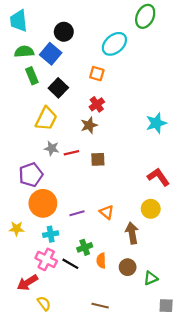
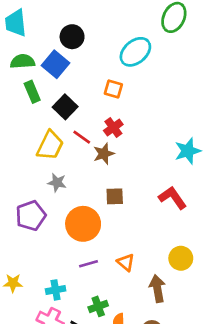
red line: (71, 153) -> (82, 137), moved, turned 48
red L-shape: (158, 177) -> (173, 198), moved
orange circle: (43, 203) -> (83, 224), moved

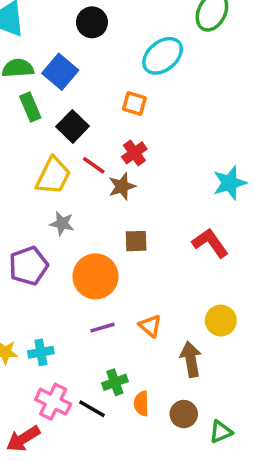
black circle: (72, 37) -> (92, 22), moved
cyan cross: (56, 290) -> (41, 352), moved

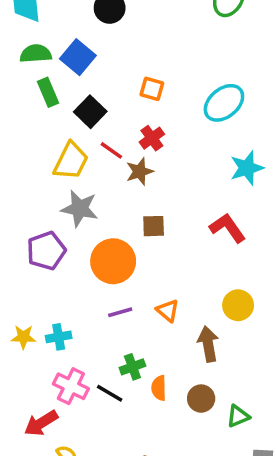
cyan ellipse: (163, 56) -> (224, 103), moved
gray star: (62, 223) -> (80, 208), size x1.5

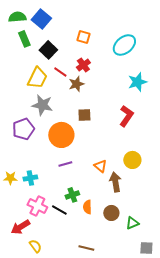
red L-shape: (227, 228) -> (126, 116), turned 70
orange triangle: (168, 311) -> (100, 166), moved

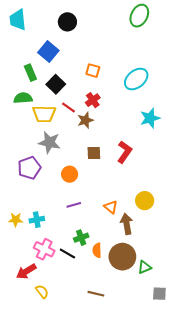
green semicircle: (17, 17) -> (23, 98), moved
yellow trapezoid: (37, 78) -> (44, 114), turned 65
red L-shape: (126, 116) -> (125, 152), moved
orange circle: (61, 135) -> (70, 174), size x0.6
brown circle: (111, 213) -> (122, 257), size x1.6

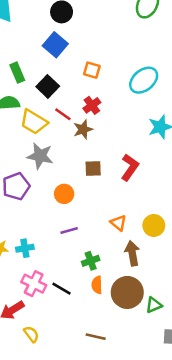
blue square: (48, 52) -> (55, 45), moved
yellow trapezoid: (44, 114) -> (34, 122), turned 30
orange triangle: (111, 207) -> (118, 223), moved
green cross: (81, 238) -> (91, 261), moved

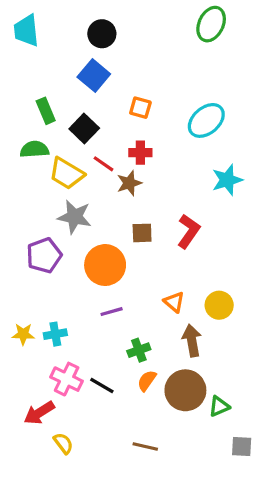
red cross: (92, 105) -> (140, 153), turned 36
orange circle: (64, 194) -> (105, 265), size x1.6
orange semicircle: (97, 285) -> (147, 381), turned 36

